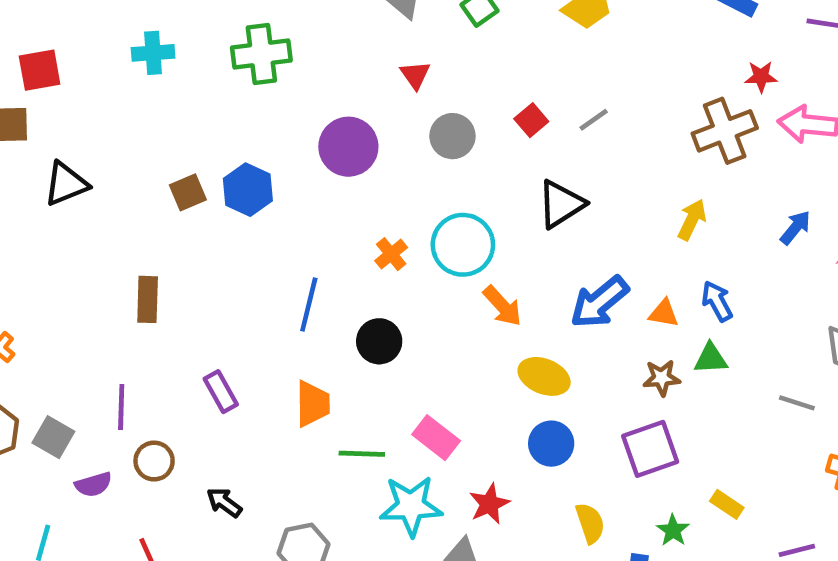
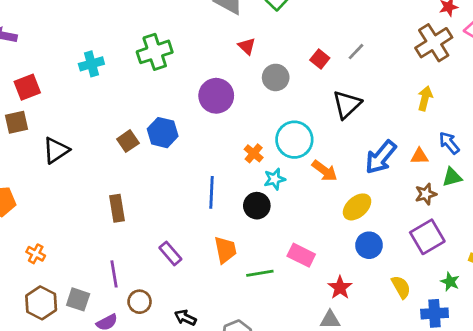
yellow ellipse: (544, 376) -> (357, 207), turned -52
cyan star: (411, 506) -> (275, 179), moved, size x0.6

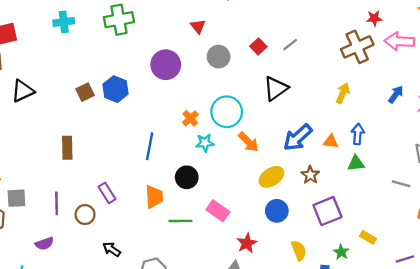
blue arrow: (449, 143) -> (358, 134), turned 36
brown star: (426, 194) -> (310, 175), moved, turned -30
black circle: (257, 206) -> (187, 177), moved
gray square: (78, 299) -> (16, 198), moved, turned -30
brown circle: (140, 302) -> (85, 215), moved

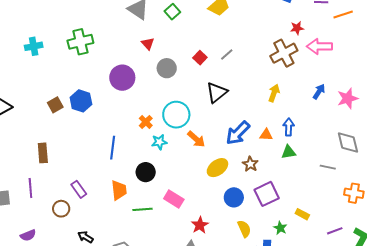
purple line: (57, 203) -> (30, 188), moved
blue circle: (277, 211) -> (234, 197), moved

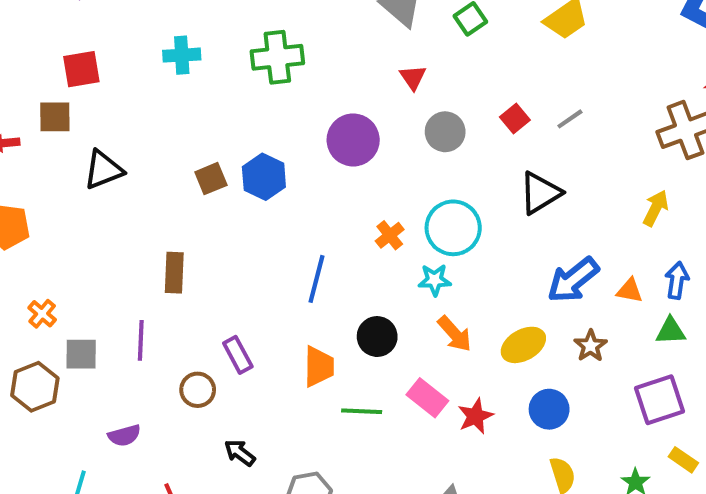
orange arrow: (196, 139) -> (455, 334), moved
cyan star: (159, 142) -> (435, 280), moved
purple square: (267, 194) -> (659, 400), moved
red star: (200, 225) -> (475, 416), moved

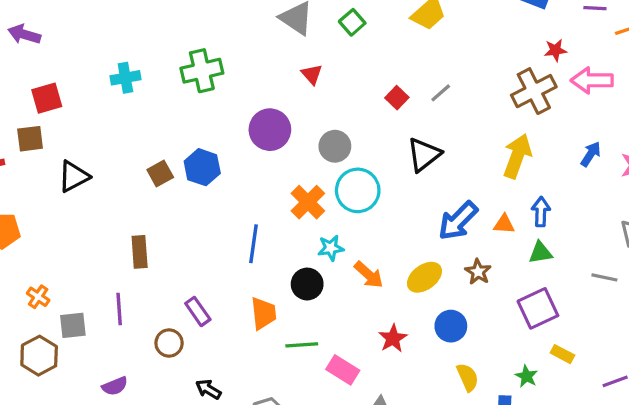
gray circle: (445, 132) -> (335, 146), moved
yellow arrow: (656, 208) -> (517, 156), size x1.5
orange cross: (390, 235) -> (308, 202), size x1.5
cyan star: (435, 280) -> (331, 248), moved
pink rectangle: (427, 398) -> (343, 370), moved

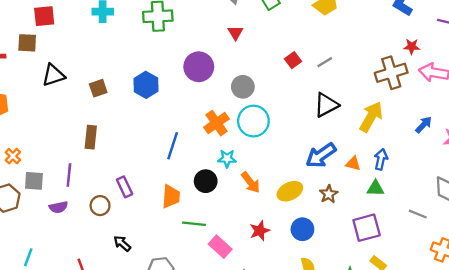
black triangle: (424, 155) -> (326, 105), moved
brown square: (160, 173) -> (98, 88), moved
purple semicircle: (115, 386) -> (58, 207), moved

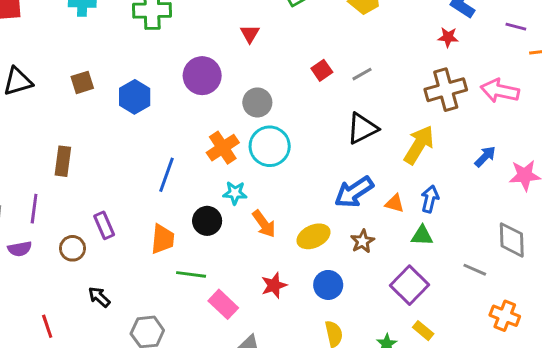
red star: (412, 46) -> (448, 37), moved
brown square: (98, 88) -> (82, 82), moved
purple square: (367, 228) -> (409, 285), turned -32

